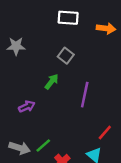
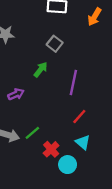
orange arrow: (106, 28) -> (95, 17), turned 114
red line: (105, 133) -> (79, 116), moved

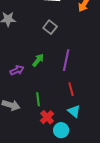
green arrow: (41, 70) -> (38, 60), moved
red line: (79, 116) -> (71, 89), turned -56
green line: (32, 133) -> (38, 99), moved, turned -56

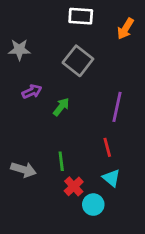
gray square: (50, 27) -> (78, 61), size x1.5
purple line: (66, 60) -> (117, 107), moved
purple arrow: (17, 70) -> (32, 91), moved

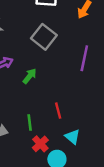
purple line: (117, 107) -> (84, 58), moved
red line: (107, 147) -> (58, 111), moved

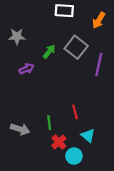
gray square: (44, 37) -> (76, 47), moved
green arrow: (30, 76) -> (49, 52), moved

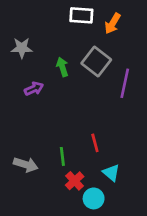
orange arrow: (99, 20) -> (113, 24), moved
green arrow: (49, 52) -> (62, 67), turned -56

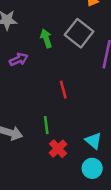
red line: (95, 143) -> (63, 90), moved
cyan circle: (94, 198) -> (92, 168), moved

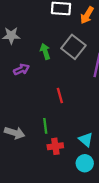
red cross: (58, 149) -> (55, 146), turned 35

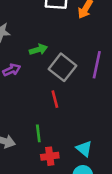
gray square: (73, 47) -> (62, 67), moved
green arrow: (45, 51) -> (38, 50), turned 91

